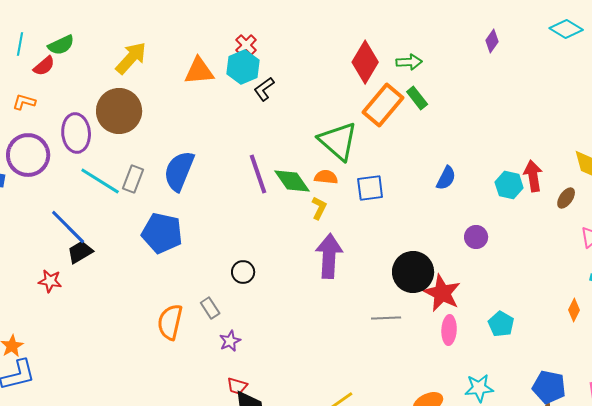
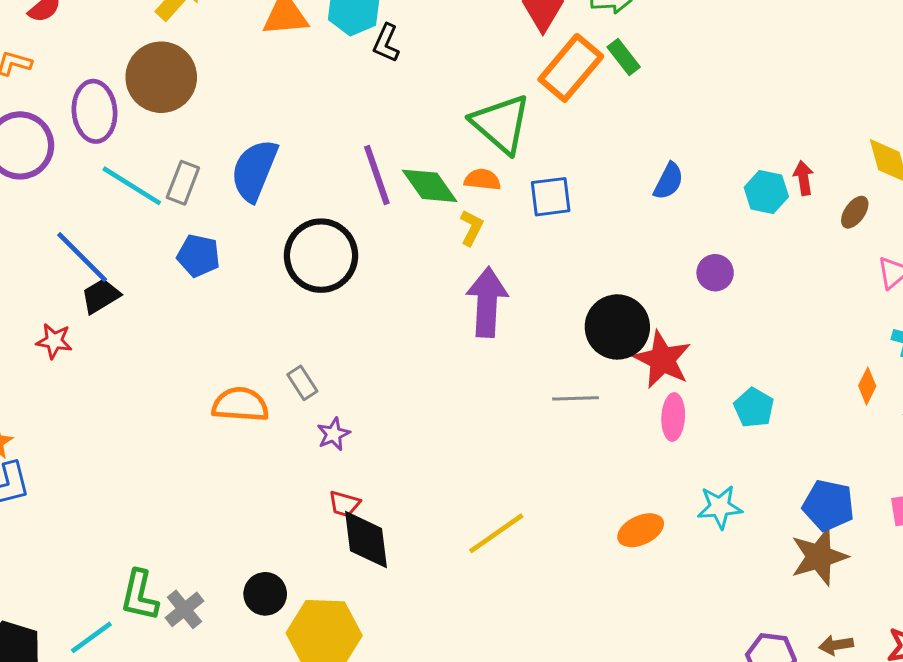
black L-shape: (264, 89) -> (386, 43), turned -30
red arrow: (533, 176) -> (804, 178), size x0.7
blue pentagon: (162, 233) -> (198, 256), moved, size x0.7
black circle: (243, 272) -> (321, 256), moved, size x2.0
orange semicircle: (170, 322) -> (240, 405), turned 81

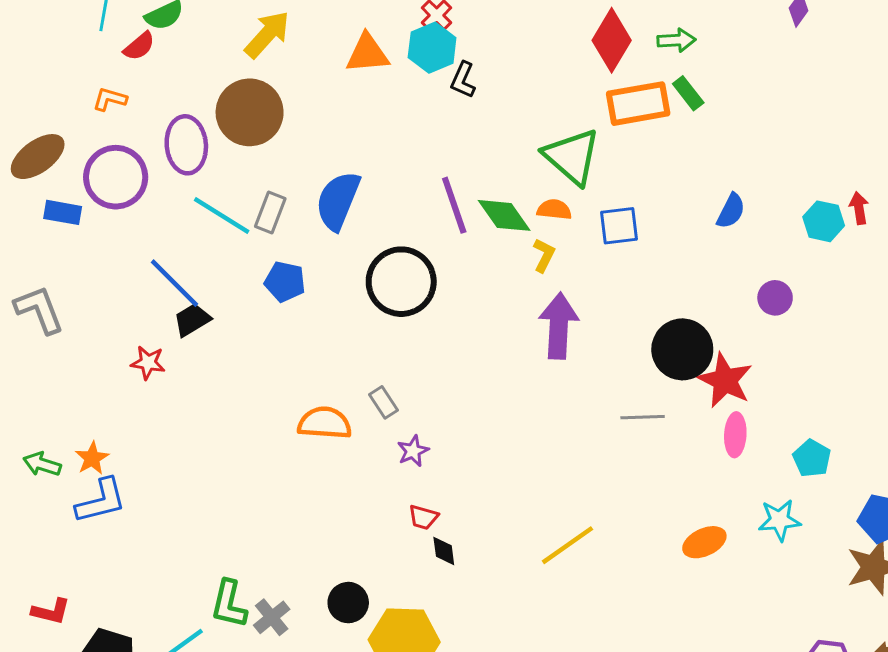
orange rectangle: (571, 68) -> (638, 104), turned 40
cyan pentagon: (754, 408) -> (812, 458), moved
black diamond: (366, 540) -> (444, 551), size x0.5

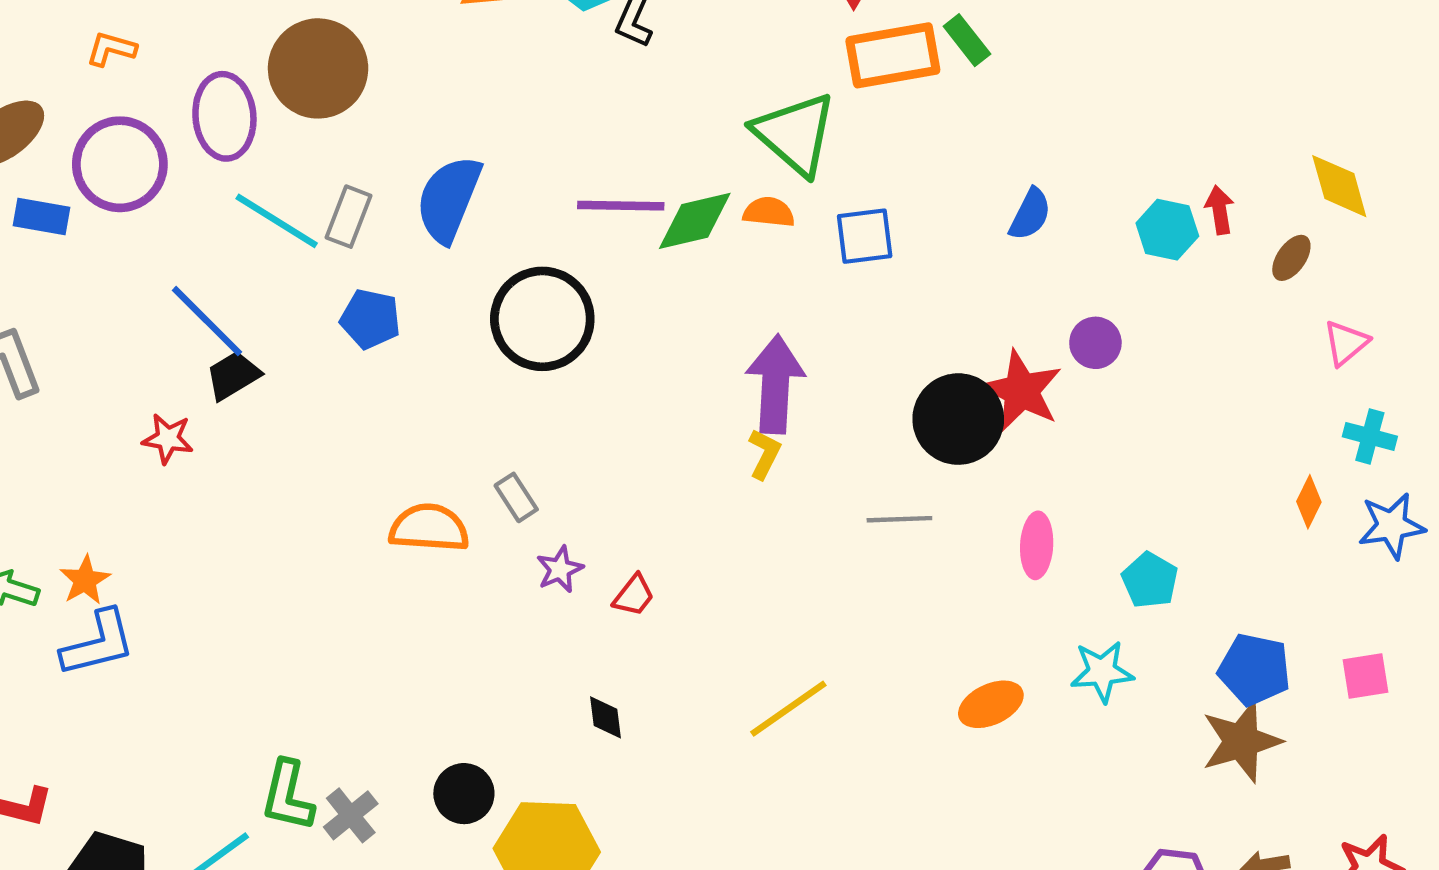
purple line: (454, 205) -> (621, 206), turned -70
green diamond: (504, 215) -> (695, 221), turned -68
yellow L-shape: (544, 255) -> (764, 454), moved
red star: (725, 380) -> (1021, 391), moved
red trapezoid: (423, 517) -> (634, 595), moved, turned -68

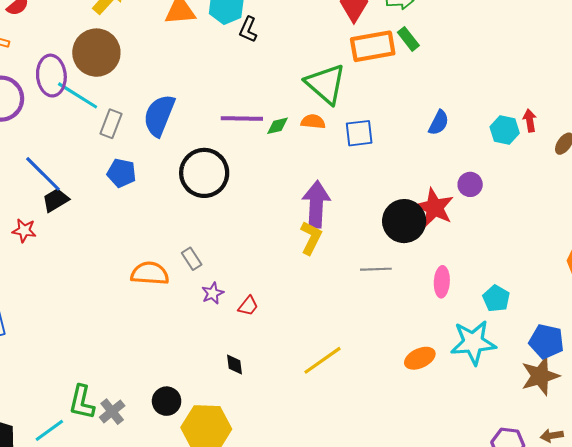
cyan line: (277, 221) -> (78, 95), moved
green diamond: (695, 221) -> (277, 126), size x0.6
yellow L-shape: (764, 454) -> (311, 238), size x1.4
cyan star: (1102, 672) -> (473, 342), size x1.5

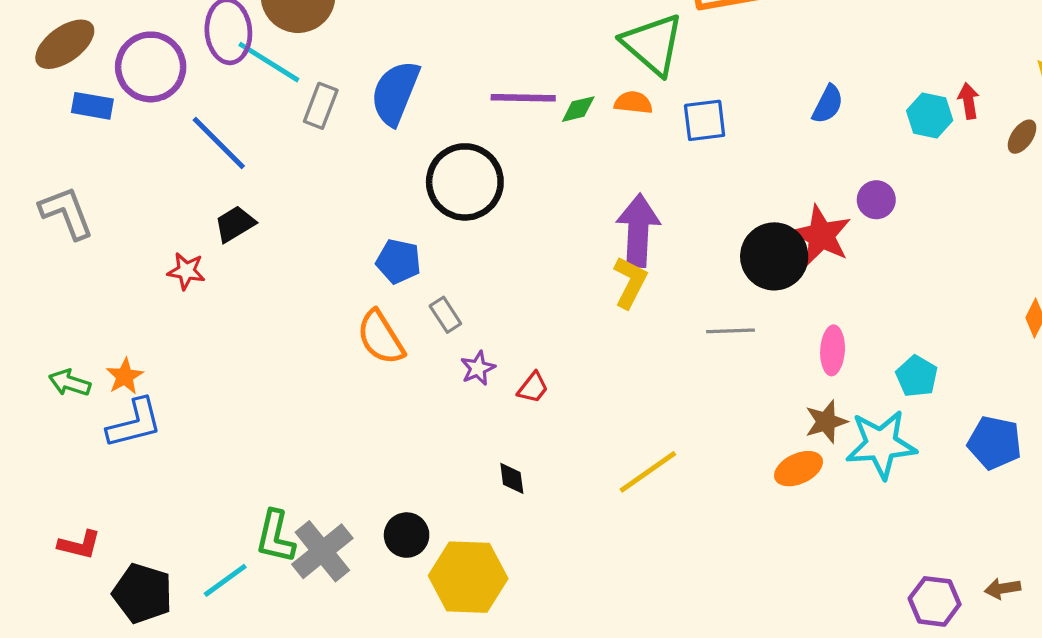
blue pentagon: (122, 173) -> (398, 261), moved
blue line: (43, 174) -> (219, 143), moved
orange semicircle: (150, 273) -> (381, 337), turned -126
brown star: (540, 376) -> (826, 422), moved, size x0.7
gray cross: (112, 412) -> (322, 551), size x1.5

